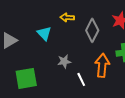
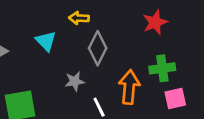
gray diamond: (92, 30) -> (98, 48), moved

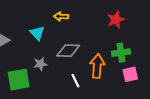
gray diamond: (98, 48) -> (68, 51), moved, turned 65
gray star: (75, 81) -> (40, 64), moved

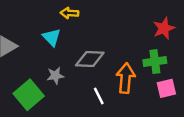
yellow arrow: (61, 16) -> (69, 13), moved
red star: (116, 20) -> (164, 28), moved
green square: (19, 80) -> (29, 95), turned -30

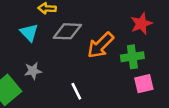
gray diamond: (90, 59) -> (67, 31), moved
orange arrow: (126, 78) -> (101, 45), moved, turned -140

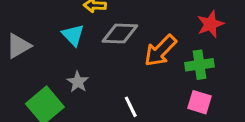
gray star: (33, 71) -> (78, 82), turned -30
pink square: (144, 84) -> (199, 102), moved, turned 30

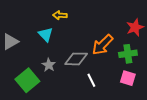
gray diamond: (120, 33) -> (76, 59), moved
white line: (131, 107) -> (91, 80), moved

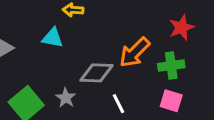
cyan triangle: (46, 35) -> (53, 38), turned -35
gray star: (49, 65) -> (66, 98), moved

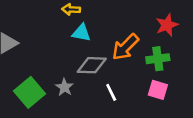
cyan triangle: (53, 38) -> (81, 33), moved

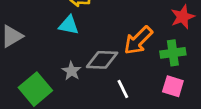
cyan triangle: (81, 33) -> (69, 25), moved
gray star: (64, 87) -> (71, 71), moved

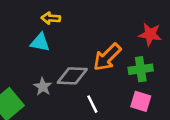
red star: (183, 17) -> (150, 34), turned 30

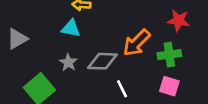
gray star: (43, 87) -> (68, 62), moved

